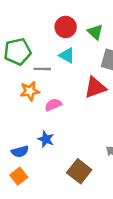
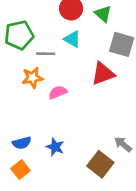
blue star: (46, 139) -> (55, 147), moved
brown square: (79, 171) -> (100, 164), moved

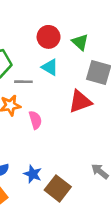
pink semicircle: (58, 92) -> (35, 120), turned 96
brown square: (100, 164) -> (58, 188), moved

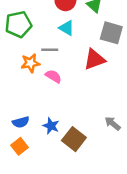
gray line: (23, 82) -> (50, 50), moved
pink semicircle: (35, 120) -> (53, 76), turned -42

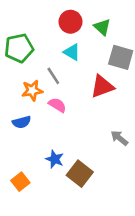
gray line: (50, 50) -> (53, 76), turned 56
blue semicircle: (21, 122) -> (22, 122), moved
gray arrow: (113, 123) -> (119, 138), moved

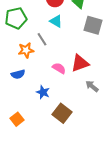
red triangle: (102, 86) -> (80, 63), moved
pink semicircle: (57, 105) -> (59, 68), moved
blue star: (55, 159) -> (43, 92), moved

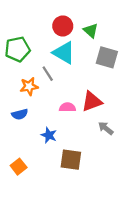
cyan triangle: (56, 21) -> (64, 53), size x1.5
pink semicircle: (59, 68) -> (67, 107), turned -32
brown square: (62, 113) -> (71, 160), turned -30

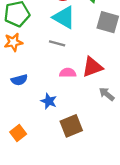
gray line: (48, 74) -> (57, 43), moved, turned -42
orange star: (29, 86) -> (13, 42), moved
brown square: (71, 160) -> (71, 126), turned -30

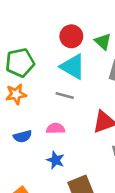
pink semicircle: (68, 73) -> (56, 128), moved

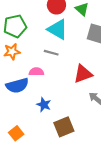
pink semicircle: (56, 128) -> (36, 72), moved
blue semicircle: (23, 136) -> (17, 86), size x1.5

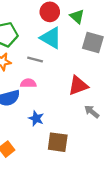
gray line: (51, 53) -> (35, 59), moved
brown square: (64, 127) -> (58, 142), turned 30

